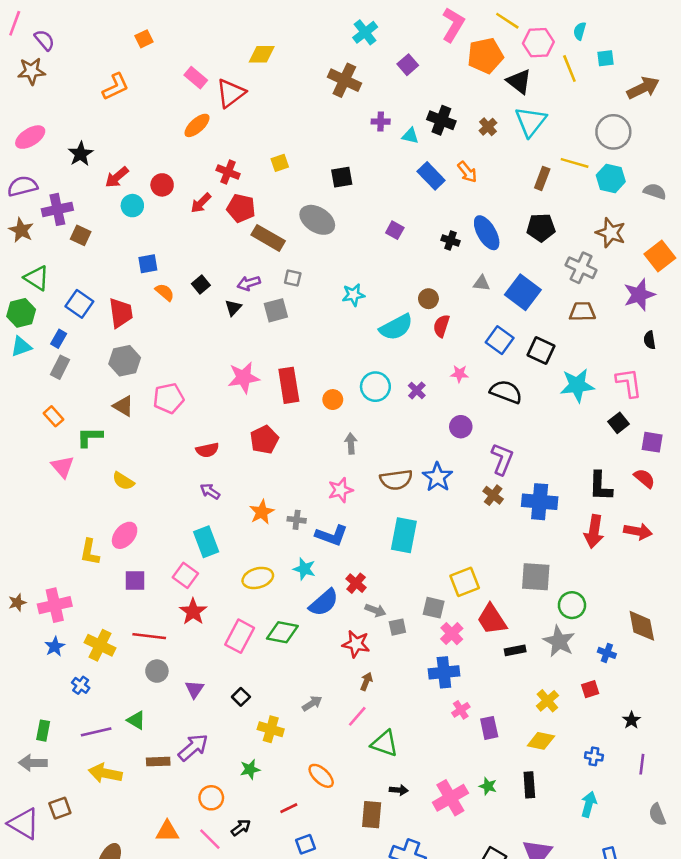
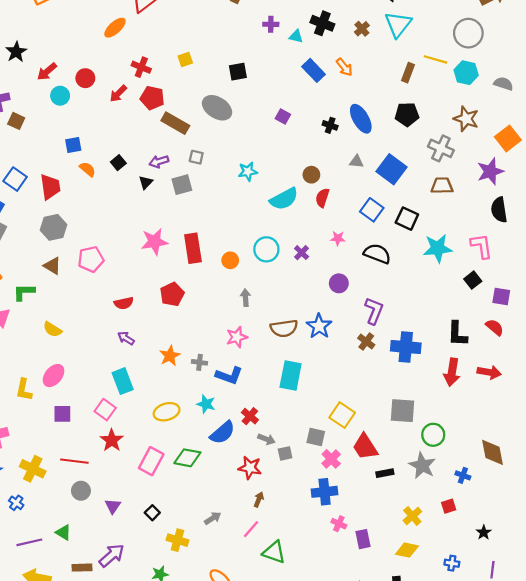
black semicircle: (650, 340) -> (499, 210), size x1.6
yellow square: (465, 582) -> (342, 415), turned -35
pink cross: (461, 710) -> (339, 524), turned -32

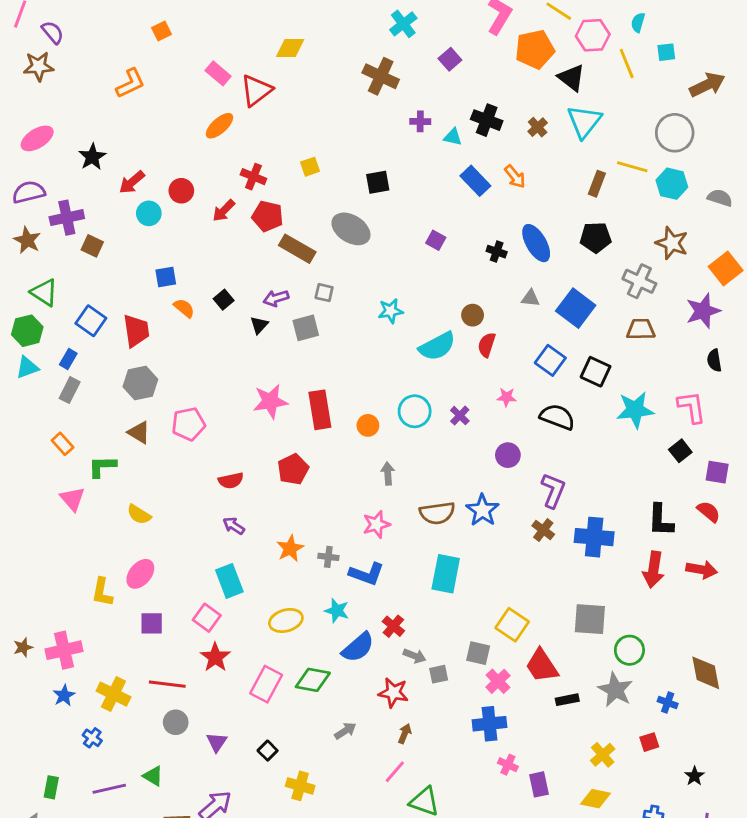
black semicircle: (499, 210) -> (714, 360), size x0.7
gray arrow: (213, 518) -> (345, 731), moved

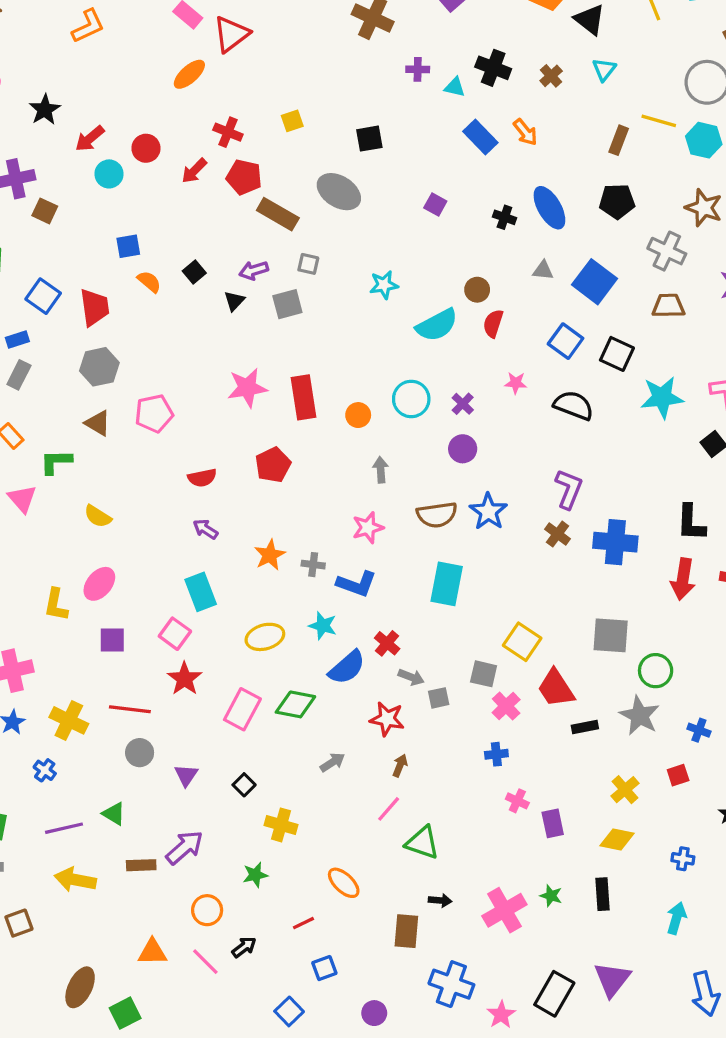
cyan triangle: (584, 121) -> (604, 69), size x0.6
blue rectangle: (68, 359) -> (17, 340), turned 42
purple circle: (508, 455) -> (463, 449), moved
blue cross: (490, 724) -> (496, 754), size x0.6

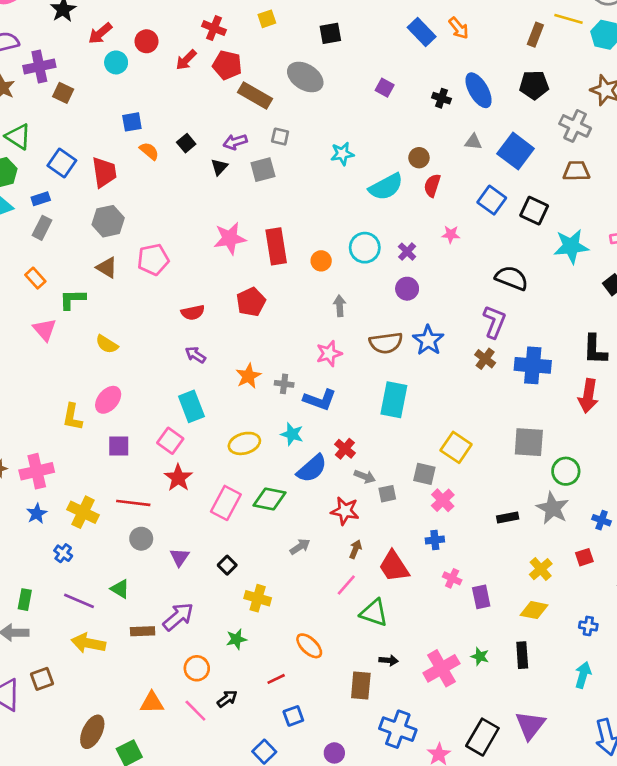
black semicircle: (574, 405) -> (512, 278), moved
red trapezoid: (556, 688) -> (394, 566), moved
purple line: (64, 828) -> (79, 601), turned 36

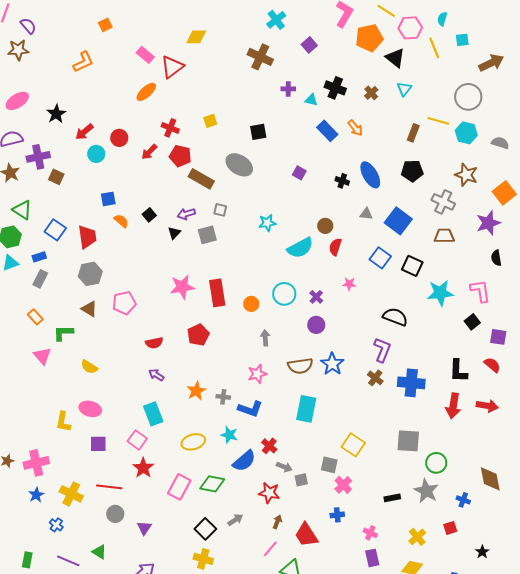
pink ellipse: (108, 400) -> (90, 409), turned 65
black square: (227, 565) -> (205, 529), moved, size x1.5
pink cross: (452, 578) -> (370, 533), moved

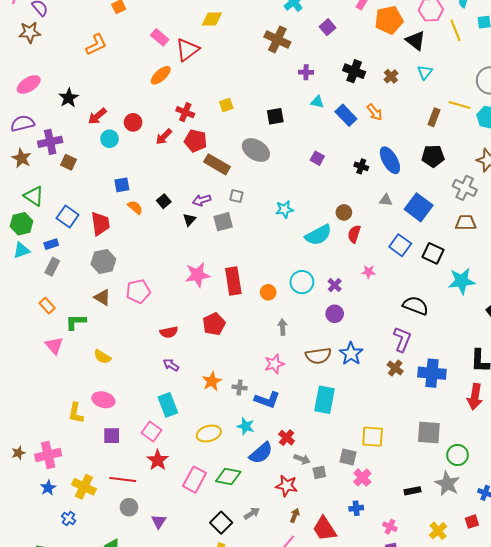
cyan triangle: (311, 100) -> (317, 102), moved
yellow square: (353, 445) -> (373, 437), turned -30

